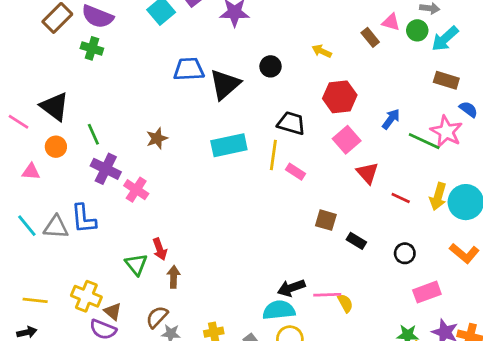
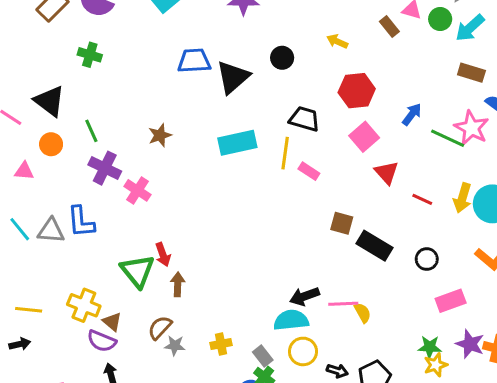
green cross: (92, 48) -> (90, 55), moved
black rectangle: (356, 241) -> (375, 246), size x1.6
green triangle: (136, 264) -> (138, 271), size x1.4

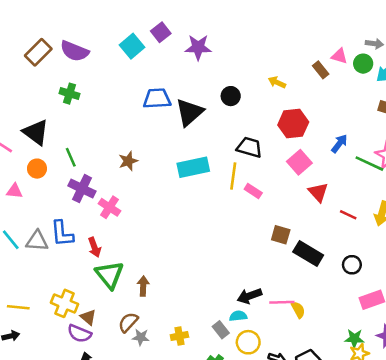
red arrow: (163, 255) -> (94, 247), moved
cyan semicircle: (291, 320) -> (238, 316), size x0.6
gray rectangle: (263, 356) -> (221, 330), moved

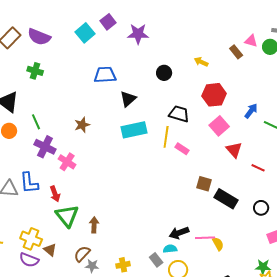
black triangle: (189, 112) -> (128, 99), moved, size x0.7
purple semicircle: (79, 333) -> (29, 260), moved

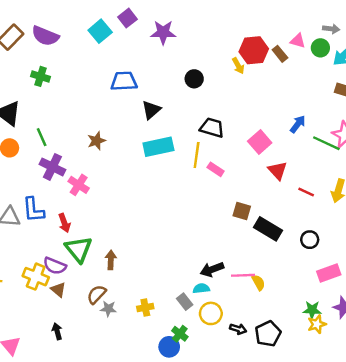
yellow arrow: (201, 62) -> (238, 66), turned -144
red hexagon: (214, 95) -> (254, 50), moved
purple semicircle: (29, 260) -> (55, 266), moved

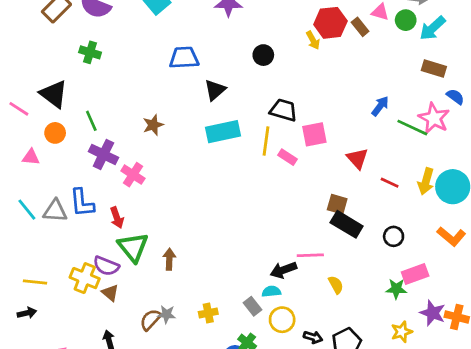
pink square: (260, 142) -> (314, 134), moved, turned 30
brown square: (242, 211) -> (337, 204), moved
pink line: (243, 275) -> (310, 255), moved
brown semicircle: (96, 294) -> (150, 320), moved
green star: (312, 310) -> (396, 289), moved

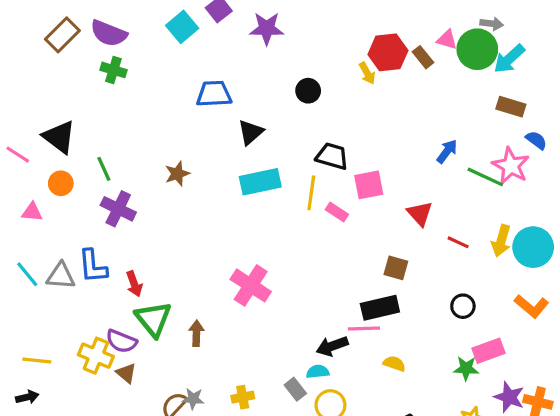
green circle: (406, 20) -> (477, 49), size x1.6
green cross: (90, 52) -> (113, 70), moved
pink cross: (133, 175) -> (251, 285), moved, size x1.4
black rectangle: (347, 224) -> (380, 308), moved, turned -44
yellow semicircle: (336, 285) -> (394, 364), turned -42

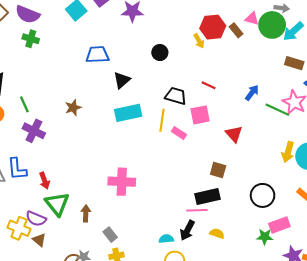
red line: (458, 242) -> (209, 85), moved
pink cross: (251, 285) -> (122, 182), turned -30
black circle: (463, 306) -> (263, 195), size x1.5
black arrow: (332, 346) -> (187, 230), moved, turned -42
gray rectangle: (295, 389) -> (110, 235), moved

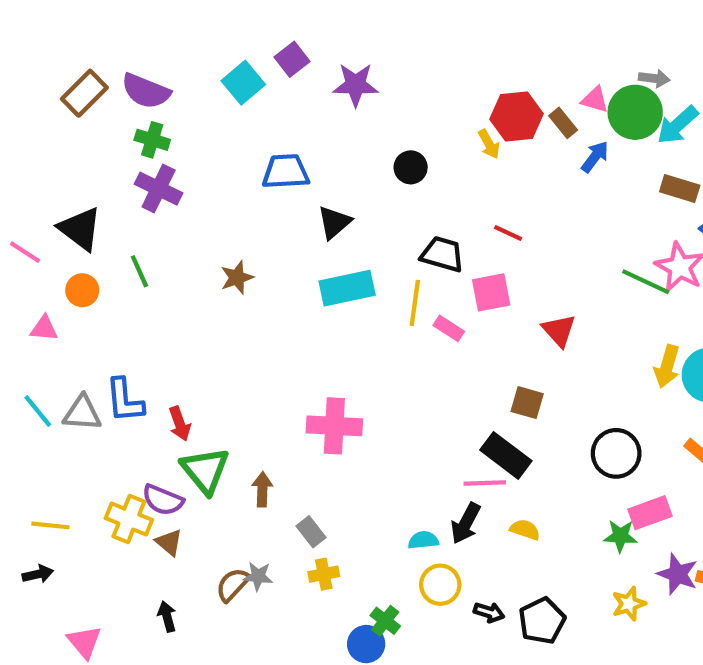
blue arrow: (252, 93) -> (595, 157), moved
purple cross: (34, 131) -> (159, 189), moved
black rectangle: (207, 196) -> (506, 455), turned 50

